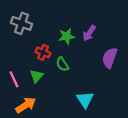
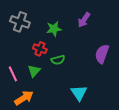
purple arrow: (89, 33) -> (84, 20), moved
green star: (67, 36) -> (54, 29), moved
green semicircle: (62, 64) -> (58, 60), turned -72

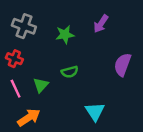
red cross: (40, 49) -> (14, 59), moved

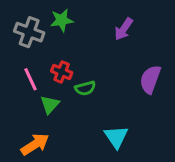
green star: (65, 35) -> (62, 20), moved
red cross: (14, 59) -> (62, 72), moved
pink line: (16, 89) -> (31, 79), moved

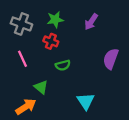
green star: (62, 20) -> (55, 20), moved
red cross: (62, 72) -> (51, 41), moved
green triangle: (50, 104) -> (41, 87), moved, turned -32

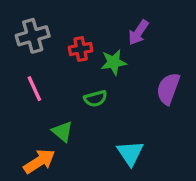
green star: (55, 20) -> (114, 62), moved
gray cross: (21, 24) -> (33, 36), turned -36
red cross: (51, 41) -> (81, 49), moved, turned -32

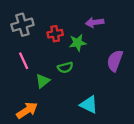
purple arrow: (138, 32) -> (95, 22), turned 48
green triangle: (62, 132) -> (43, 81), moved, turned 42
cyan triangle: (130, 153) -> (89, 105), turned -30

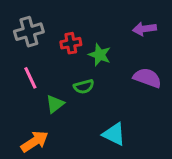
purple arrow: (95, 22) -> (144, 29), moved
green star: (78, 43) -> (100, 55), turned 30
purple semicircle: (115, 61) -> (147, 78), turned 90

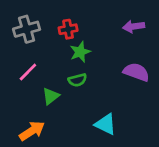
red cross: (71, 43) -> (68, 29), moved
green star: (100, 55) -> (80, 52), moved, turned 30
pink line: (30, 78) -> (28, 72), turned 70

